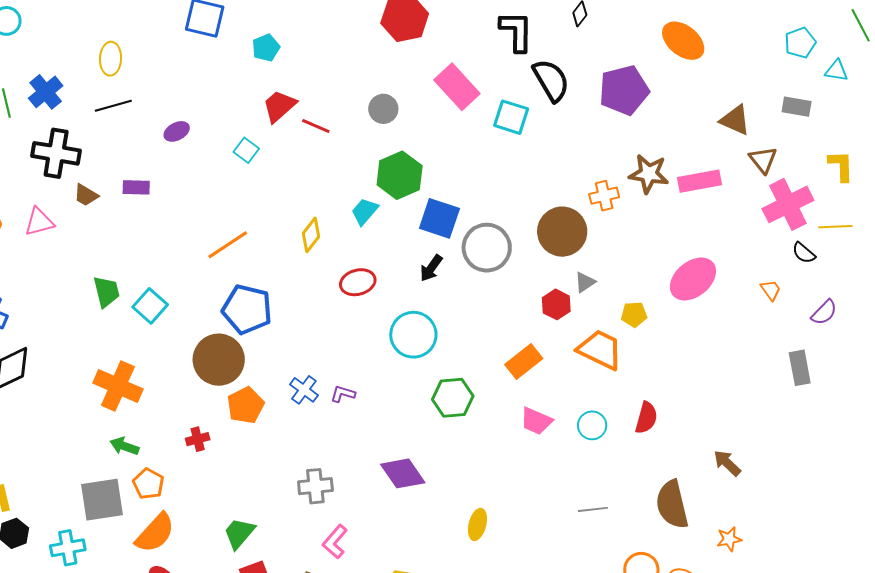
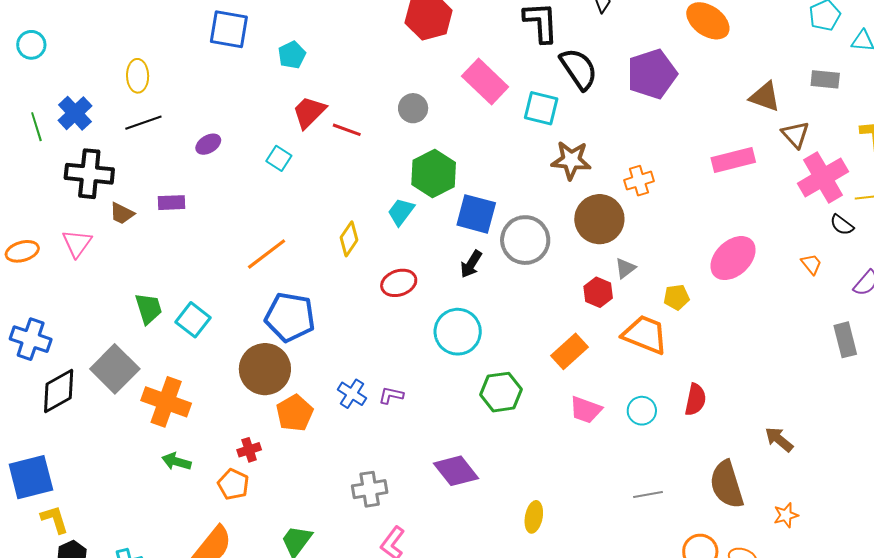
brown star: (649, 174) -> (571, 160), moved
pink triangle: (39, 222) -> (77, 243), turned -36
orange pentagon: (148, 484) -> (233, 484), moved
gray square: (102, 500) -> (115, 369), moved, turned -33

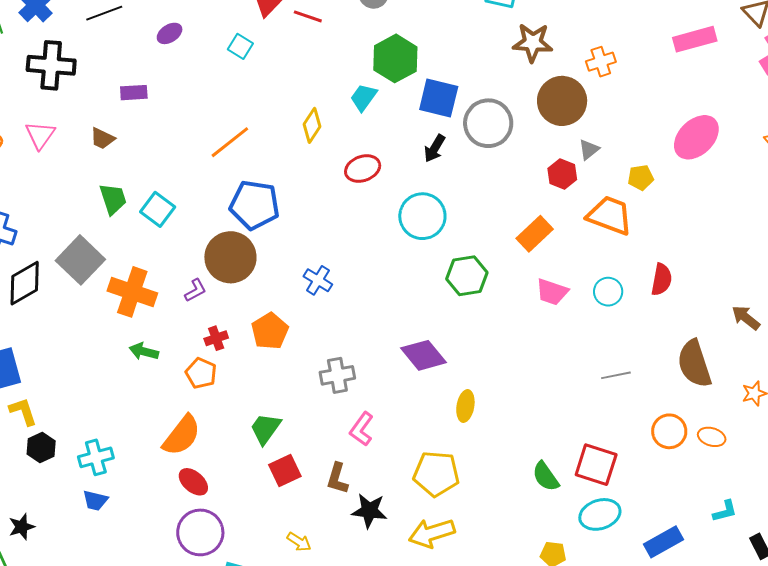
brown trapezoid: (122, 213) -> (102, 138), moved
purple L-shape: (391, 395) -> (195, 290), moved, turned 140
orange pentagon: (295, 413) -> (270, 331), moved
yellow ellipse: (534, 517) -> (465, 406), moved

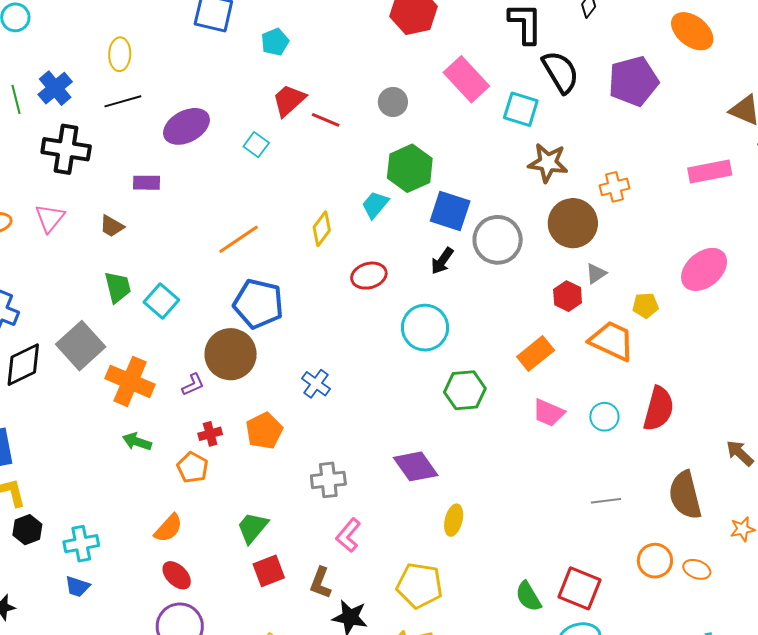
purple ellipse: (170, 33) -> (186, 126), size x1.8
red semicircle: (661, 280) -> (659, 409), size x1.4
orange semicircle: (182, 435) -> (168, 528), size x0.7

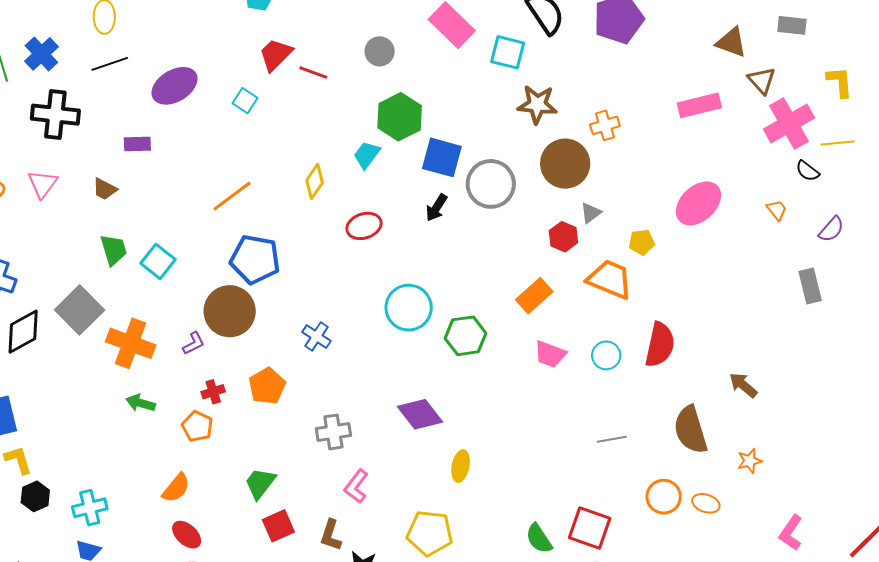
cyan circle: (425, 328) -> (409, 308), moved

